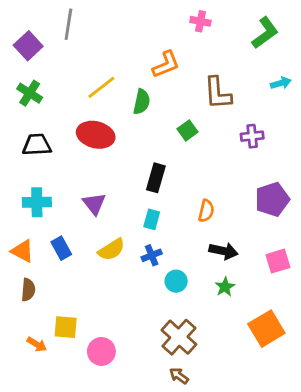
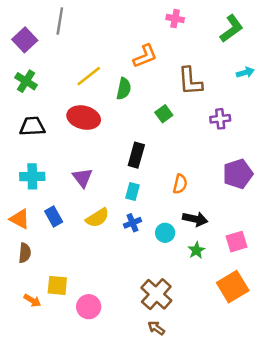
pink square: (278, 261) -> (236, 242), moved
cyan circle: (176, 281) -> (165, 233), moved

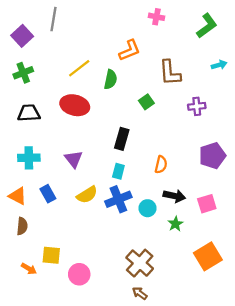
green cross: (26, 81) -> (23, 73), turned 36
blue cross: (133, 223) -> (118, 199), size x1.6
pink square: (236, 242) -> (207, 204), moved

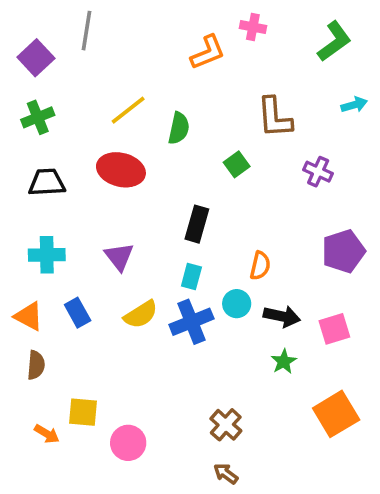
orange L-shape: (130, 50) -> (208, 52), moved
purple cross: (197, 106) -> (318, 172), turned 30
cyan circle: (147, 208) -> (237, 304), moved
brown cross: (140, 263) -> (226, 425), size x0.7

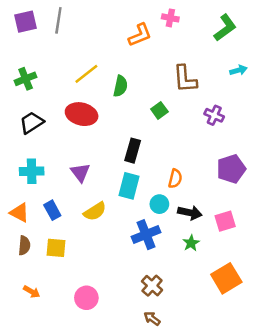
purple square: (36, 58) -> (26, 22), moved, turned 30
black trapezoid: (47, 182) -> (32, 123), turned -30
cyan rectangle: (191, 277) -> (129, 186), size x1.5
blue cross: (191, 322) -> (146, 235), moved
yellow square: (83, 412) -> (56, 248), moved

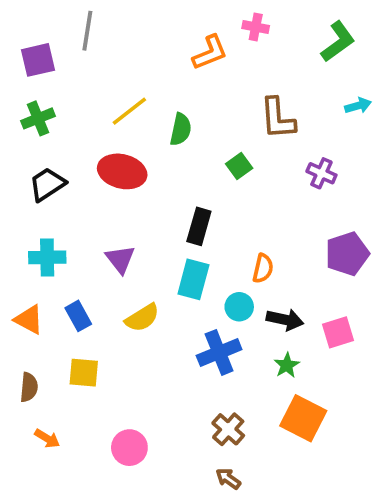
purple square: (26, 22) -> (38, 60), moved
brown semicircle: (24, 245) -> (29, 387), moved
orange square: (226, 278) -> (303, 418), moved, turned -32

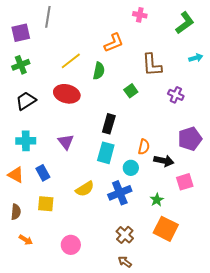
orange L-shape: (210, 53) -> (114, 43), moved
yellow semicircle: (142, 318) -> (85, 189), moved
black arrow: (285, 320) -> (164, 161), moved

